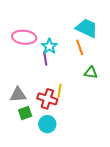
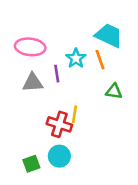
cyan star: (49, 46) -> (76, 58), moved
gray triangle: (18, 95) -> (33, 82), moved
green square: (25, 113) -> (31, 164), moved

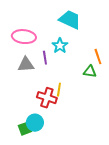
cyan trapezoid: (109, 35) -> (70, 20), moved
orange line: (100, 60) -> (98, 57), moved
cyan circle: (59, 156) -> (35, 123), moved

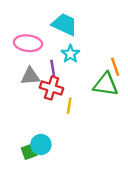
cyan trapezoid: (70, 20) -> (64, 24), moved
green triangle: (90, 72) -> (106, 84), size x1.6
red cross: (47, 98) -> (52, 88), moved

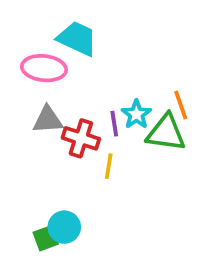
cyan trapezoid: (64, 24) -> (77, 39), moved
cyan star: (70, 54) -> (136, 114), moved
purple line: (53, 68) -> (114, 124), moved

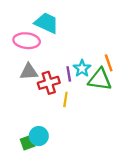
red cross: (81, 138) -> (49, 83), turned -35

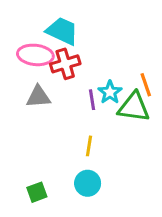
red cross: (49, 83) -> (65, 64), moved
yellow line: (65, 99) -> (89, 146), moved
cyan circle: (39, 136) -> (88, 183), moved

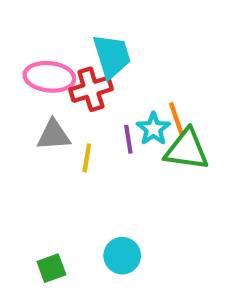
cyan trapezoid: (62, 31) -> (112, 56), moved, turned 48
orange line: (146, 85) -> (176, 118), moved
yellow line: (89, 146) -> (87, 158), moved

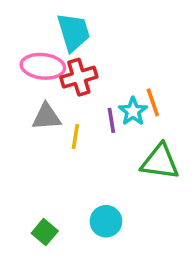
cyan trapezoid: (112, 56) -> (74, 32), moved
green triangle: (187, 150) -> (160, 162), moved
green square: (51, 268) -> (45, 232), turned -30

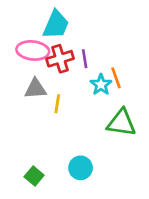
cyan trapezoid: (74, 32) -> (56, 25), turned 40
purple line: (111, 120) -> (85, 59), moved

